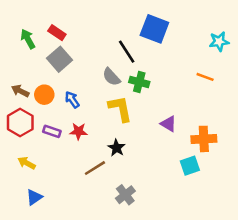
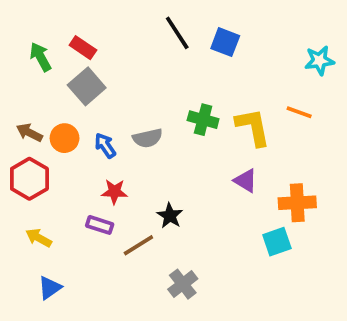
blue square: (154, 29) -> (225, 42), size x0.7
black line: (127, 52) -> (177, 33), moved
gray semicircle: (111, 77) -> (148, 138), moved, turned -60
yellow L-shape: (120, 109) -> (253, 127), moved
purple rectangle: (52, 131) -> (100, 225), moved

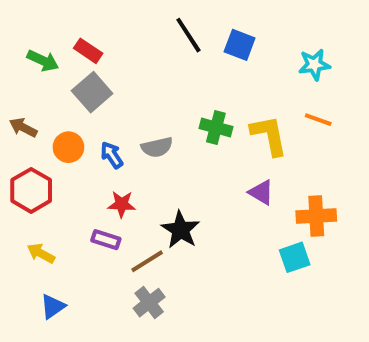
green arrow: (40, 57) -> (43, 61), turned 144
cyan star: (319, 61) -> (314, 65), moved
brown arrow: (29, 133) -> (23, 128), moved
black star: (170, 216) -> (181, 230), size x1.4
gray cross: (183, 284) -> (149, 303), moved

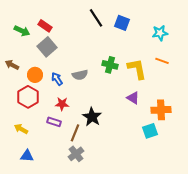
red hexagon: (31, 190) -> (28, 97), moved
brown line: (147, 261) -> (75, 133), turned -36
blue triangle: (53, 306) -> (27, 156), turned 40

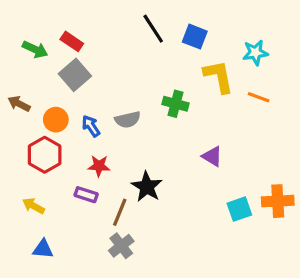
yellow L-shape: (137, 69) -> (219, 77), moved
orange cross: (161, 110) -> (278, 201), moved

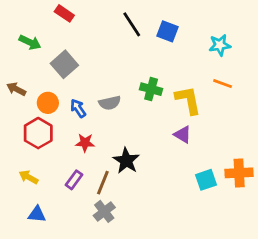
red rectangle: (72, 41) -> (64, 13), moved
yellow L-shape: (219, 77) -> (188, 100), moved
purple rectangle: (86, 195) -> (74, 180), moved, turned -72

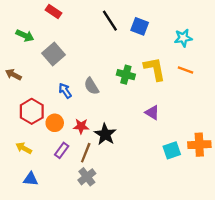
yellow L-shape: (188, 100) -> (155, 69), moved
orange circle: (48, 103) -> (55, 123), moved
gray semicircle: (110, 103) -> (91, 86), turned 72
red star: (85, 143) -> (81, 126), moved

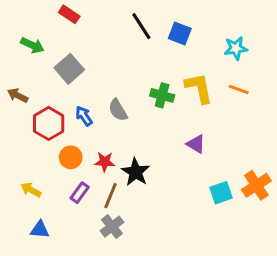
red hexagon: (32, 111) -> (49, 123), moved
orange cross: (199, 145) -> (256, 185), turned -30

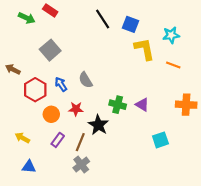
green arrow: (32, 45) -> (27, 18), moved
yellow L-shape: (199, 88) -> (144, 49), moved
green cross: (162, 95) -> (118, 105), moved
red star: (105, 162) -> (76, 109), moved
orange cross: (256, 185) -> (186, 105), moved, turned 36

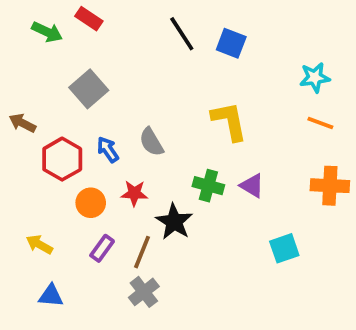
cyan star: (171, 35) -> (315, 77), moved
yellow L-shape: (144, 49) -> (229, 121), moved
orange line: (173, 65) -> (320, 123), moved

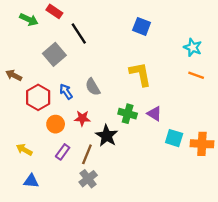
black line: (182, 34) -> (79, 33), moved
cyan star: (315, 77) -> (193, 47), turned 30
orange cross: (330, 186) -> (202, 144), moved
cyan square: (284, 248) -> (174, 138), moved, turned 36

